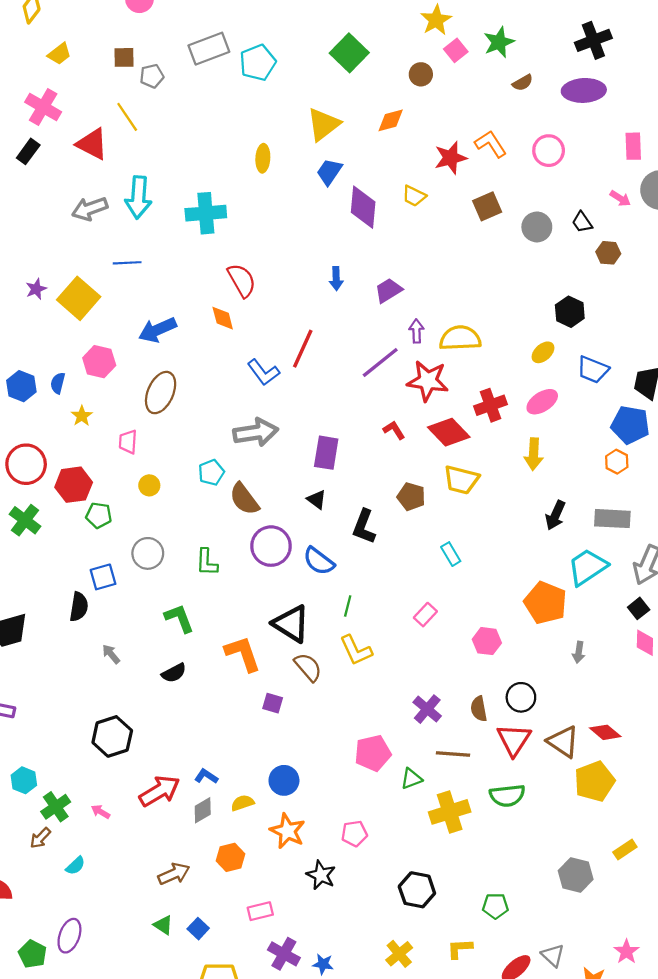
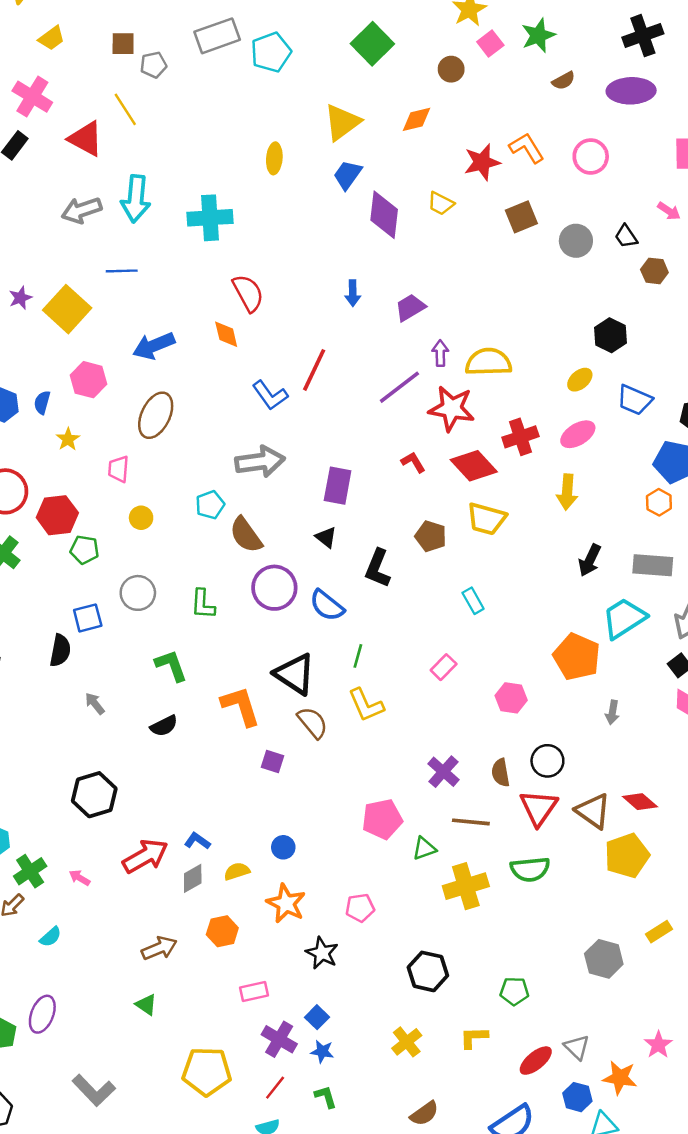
blue circle: (284, 780) -> (283, 847), size x0.7
blue square: (198, 929) -> (317, 1017), moved

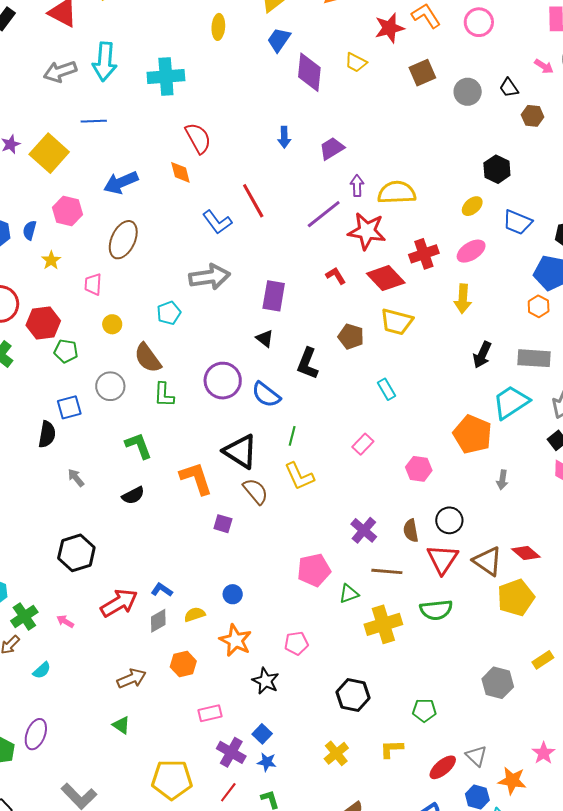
red line: (314, 370) -> (253, 201), turned -54
brown semicircle: (246, 535) -> (148, 358), moved

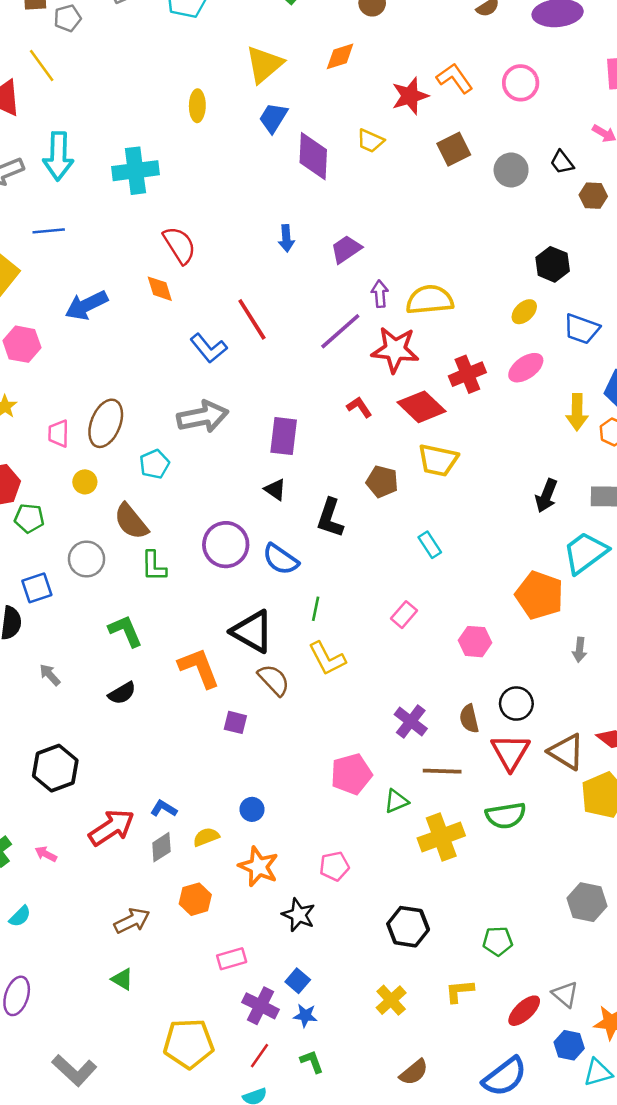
brown ellipse: (123, 240) -> (106, 423), moved
yellow arrow: (463, 299) -> (577, 412), moved

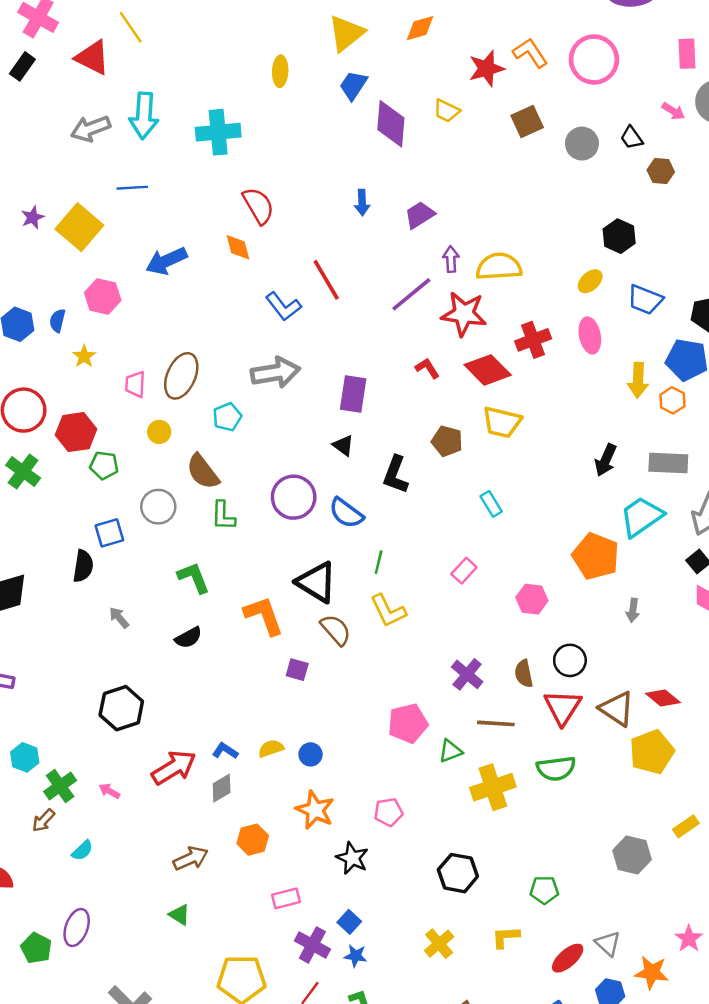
pink circle: (521, 83) -> (594, 59), size x1.4
pink ellipse: (526, 368) -> (590, 335), turned -68
yellow semicircle: (206, 837) -> (271, 748), moved

